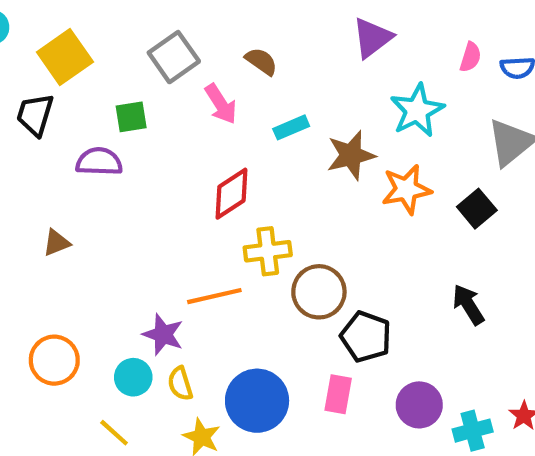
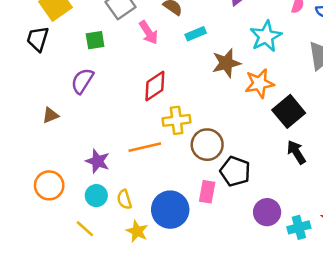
cyan rectangle: (291, 127) -> (196, 34), moved
purple semicircle: (99, 162) -> (82, 81), moved, turned -60
black square: (477, 209) -> (289, 111), moved, size x1.4
purple star: (163, 335) -> (98, 161), moved
pink rectangle: (338, 394) -> (207, 192), moved

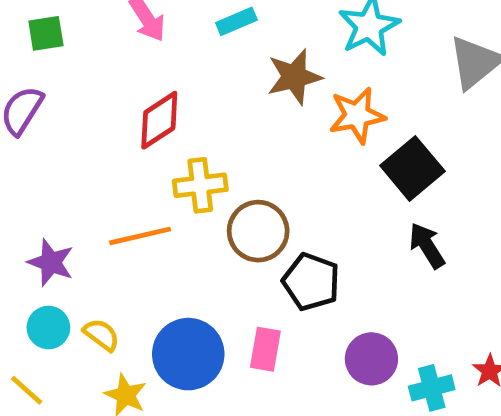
pink rectangle: (207, 192) -> (265, 349), moved
yellow semicircle: (124, 199) -> (101, 335), turned 144

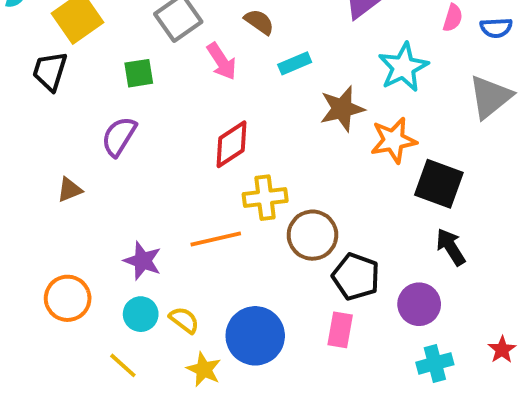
black square: (412, 168) -> (439, 184), turned -30
pink rectangle: (265, 349) -> (340, 330), moved
purple circle: (371, 359) -> (419, 304), moved
cyan cross: (432, 388) -> (435, 363), moved

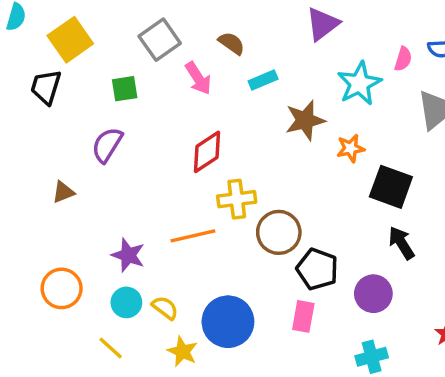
pink semicircle: (453, 18) -> (403, 59), moved
orange star: (393, 140) -> (351, 148), size x0.7
cyan cross: (435, 363) -> (372, 357), moved

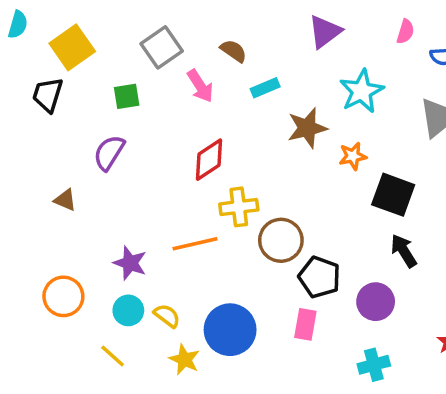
pink semicircle: (403, 59) -> (405, 32), moved
brown triangle: (63, 192) -> (65, 200), turned 45

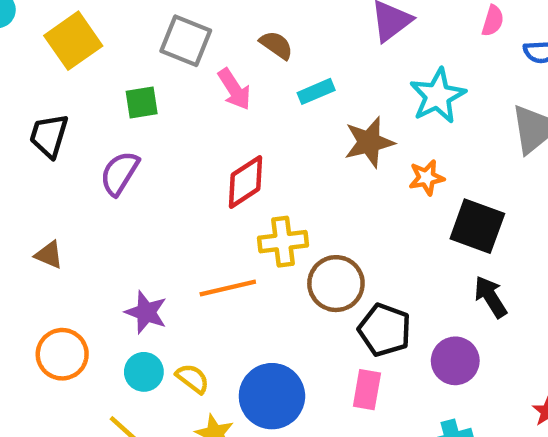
gray square: (162, 47) -> (186, 41), turned -33
black trapezoid: (48, 95) -> (49, 136), moved
brown triangle: (65, 200) -> (49, 255), moved

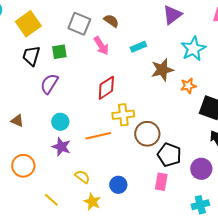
brown semicircle: (276, 45) -> (111, 21), moved
black trapezoid: (49, 136) -> (31, 56), moved
cyan circle: (144, 372) -> (60, 122), moved
blue circle: (272, 396) -> (118, 185), size x0.6

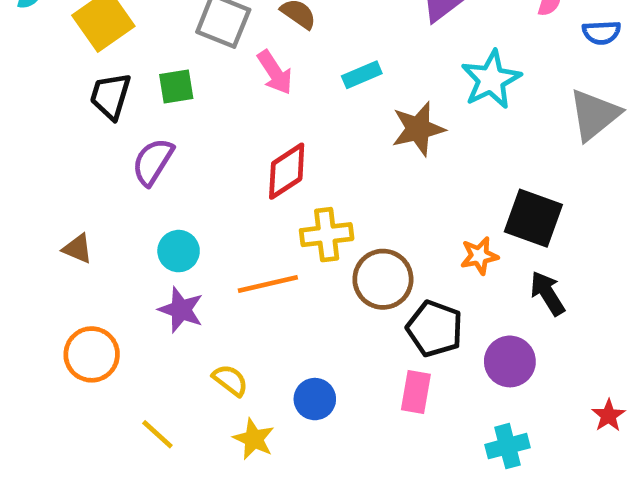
orange star: (188, 86) -> (479, 256), moved

